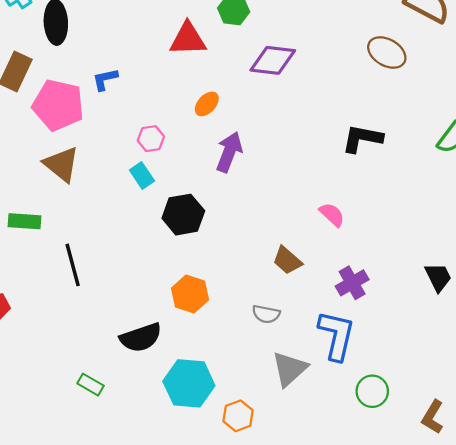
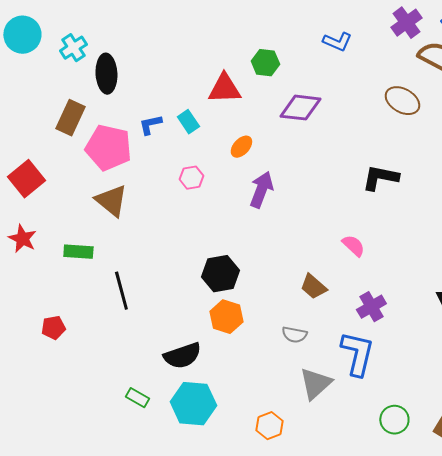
cyan rectangle: (142, 175) -> (188, 122), moved
black hexagon: (183, 215) -> (220, 274), moved
cyan hexagon: (189, 383) -> (193, 404), moved
green circle: (372, 391) -> (394, 420), moved

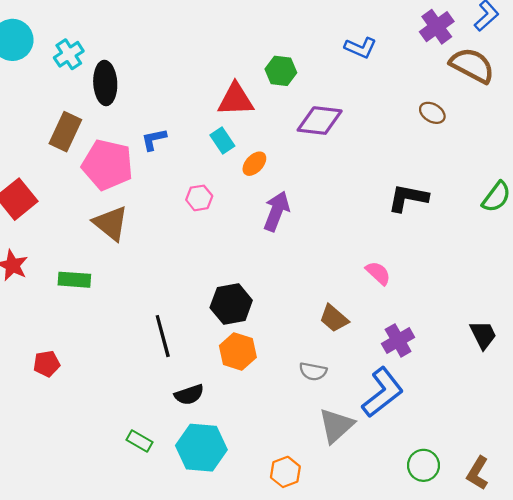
brown ellipse: (402, 101) -> (432, 113), size x0.7
cyan rectangle: (188, 122) -> (222, 140), moved
black line: (121, 291) -> (163, 336), moved
blue L-shape: (357, 354) -> (383, 392), turned 39
black semicircle: (182, 356) -> (189, 395), size x0.7

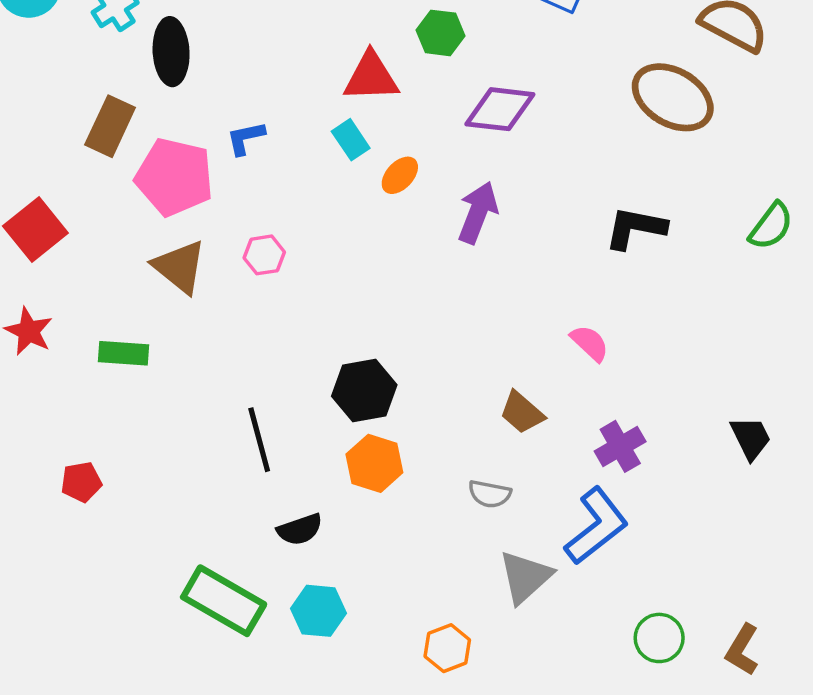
brown ellipse: (432, 113) -> (673, 97), size x2.0
pink hexagon: (199, 198) -> (264, 255), moved
purple arrow: (277, 211) -> (478, 213), moved
green rectangle: (139, 441) -> (224, 601), size x2.0
cyan hexagon: (201, 448) -> (318, 611), size x0.7

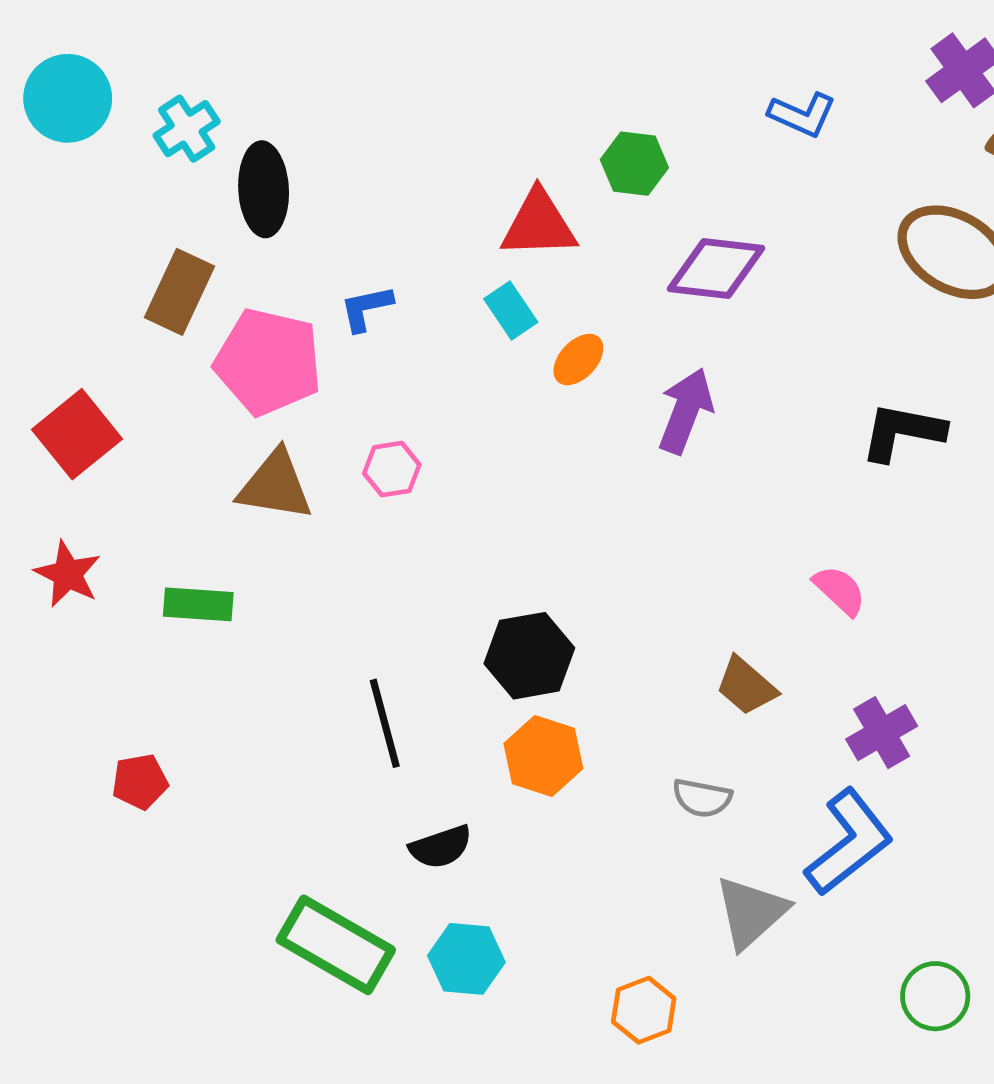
brown triangle: (180, 267) -> (275, 485), turned -30

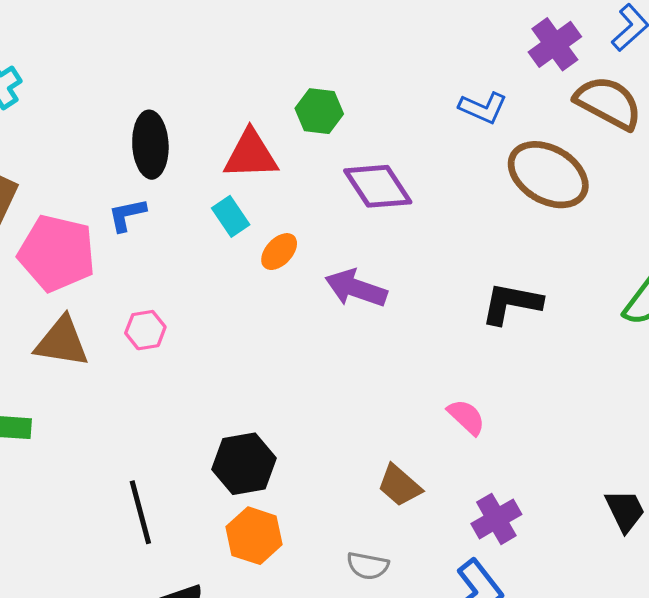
blue L-shape: (802, 115) -> (483, 108), moved
black ellipse: (264, 189) -> (150, 145), moved
purple diamond: (716, 269) -> (378, 186), turned 50
purple arrow: (686, 411) -> (356, 288), turned -92

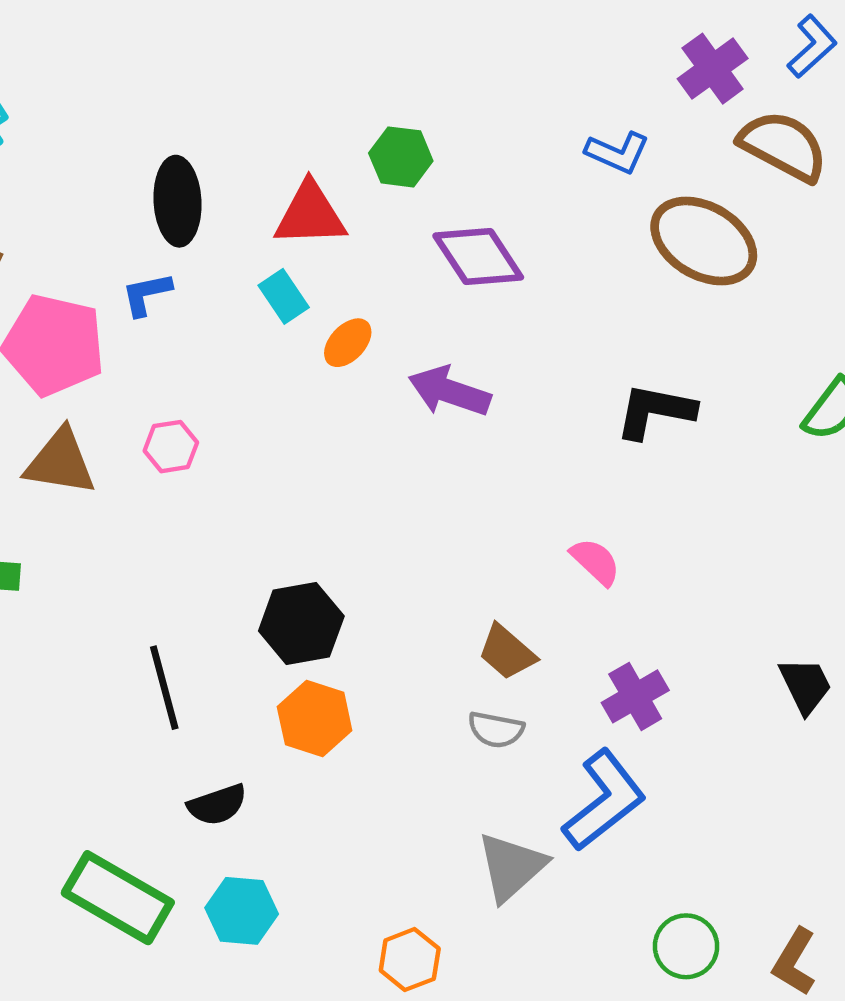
gray semicircle: (368, 566) -> (496, 730), moved

